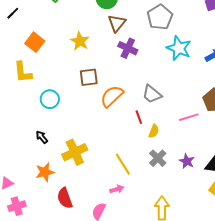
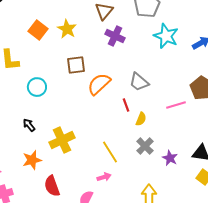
orange square: (35, 42) -> (38, 30), moved
purple star: (187, 161) -> (170, 158), moved

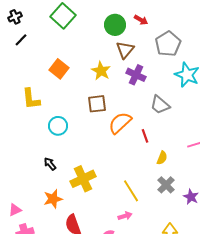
yellow star: (67, 29) -> (101, 71), moved
gray trapezoid: (139, 82) -> (160, 105), moved
red line: (126, 105) -> (145, 136), moved

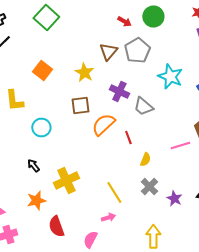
green circle: (115, 25) -> (153, 16), moved
gray pentagon: (168, 44) -> (137, 50), moved
purple cross: (136, 75) -> (119, 92), moved

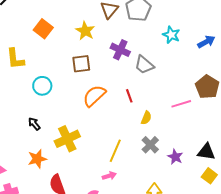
cyan star: (170, 76) -> (171, 35), size x0.7
orange semicircle: (103, 124) -> (94, 96), moved
yellow line: (114, 192) -> (115, 151), turned 55

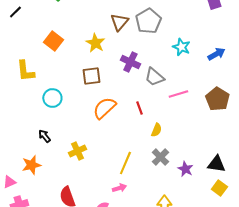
pink line: (181, 104) -> (178, 94), moved
yellow cross: (67, 139) -> (77, 151), size x0.7
orange star: (37, 159) -> (31, 165), moved

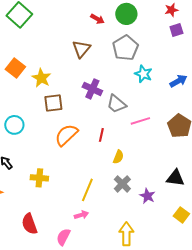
gray pentagon: (148, 21) -> (125, 48), moved
yellow star: (95, 43) -> (41, 78), moved
red line: (139, 108) -> (101, 135), turned 32
yellow cross: (77, 151) -> (39, 178), turned 30
black triangle: (216, 164) -> (175, 178), moved

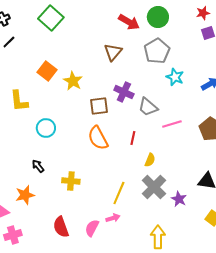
red arrow: (97, 19) -> (129, 22), size x1.5
brown square: (53, 103) -> (99, 106), moved
orange semicircle: (66, 135) -> (98, 138), turned -75
gray cross: (122, 184) -> (154, 187), size x1.4
pink semicircle: (63, 237) -> (92, 228), moved

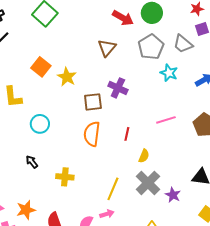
gray trapezoid: (148, 107) -> (183, 44), moved
orange semicircle: (98, 138) -> (92, 134), turned 35
orange star: (25, 195) -> (26, 210), moved

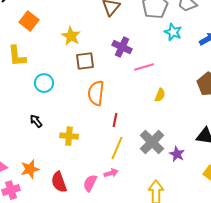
orange square: (41, 67) -> (29, 21), moved
brown square: (93, 102) -> (85, 61), moved
pink line: (166, 120) -> (144, 67), moved
red line: (127, 134) -> (115, 120), moved
yellow semicircle: (144, 156) -> (160, 95), moved

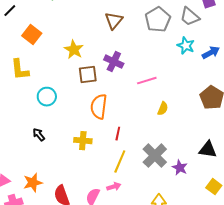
cyan star: (173, 32) -> (186, 46), moved
purple cross: (122, 47) -> (114, 62), moved
yellow cross: (69, 136) -> (83, 141), moved

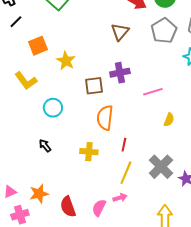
orange square: (32, 35) -> (38, 46), turned 30
yellow star: (74, 50) -> (66, 61), moved
purple cross: (114, 62) -> (120, 73), turned -36
yellow L-shape: (20, 70) -> (26, 81), turned -30

